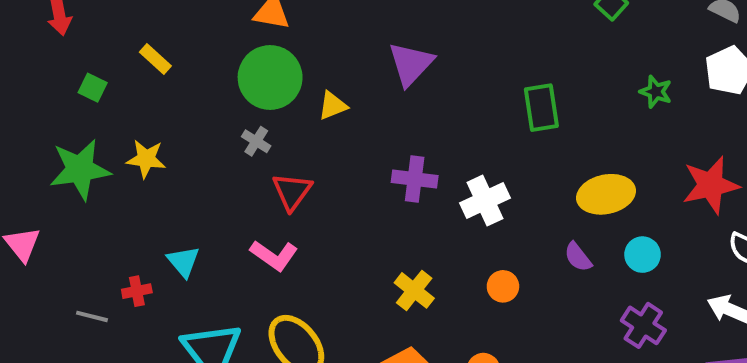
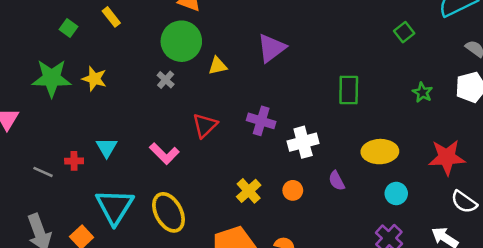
red triangle: (292, 191) -> (205, 125), moved
purple semicircle: (578, 257) -> (337, 181), moved
orange circle: (503, 286) -> (293, 190), moved

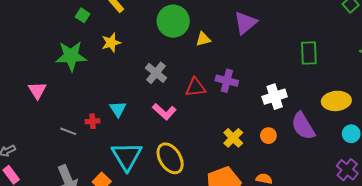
yellow star: (94, 79) -> (111, 43), moved, turned -30
gray cross: (166, 80) -> (156, 73), moved, size x1.5
purple cross: (261, 121) -> (227, 81), moved
red triangle: (205, 125) -> (196, 87), turned 40
purple semicircle: (337, 181) -> (303, 126), size x1.8

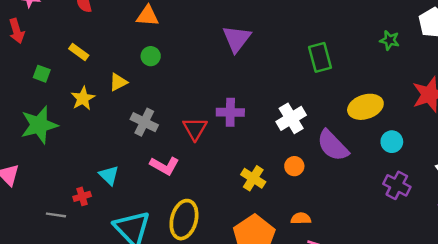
green circle: (173, 21) -> (151, 56), size x0.5
yellow triangle: (203, 39) -> (118, 82), moved
red triangle: (196, 87) -> (195, 129), turned -40
yellow ellipse: (170, 158) -> (184, 220), turned 60

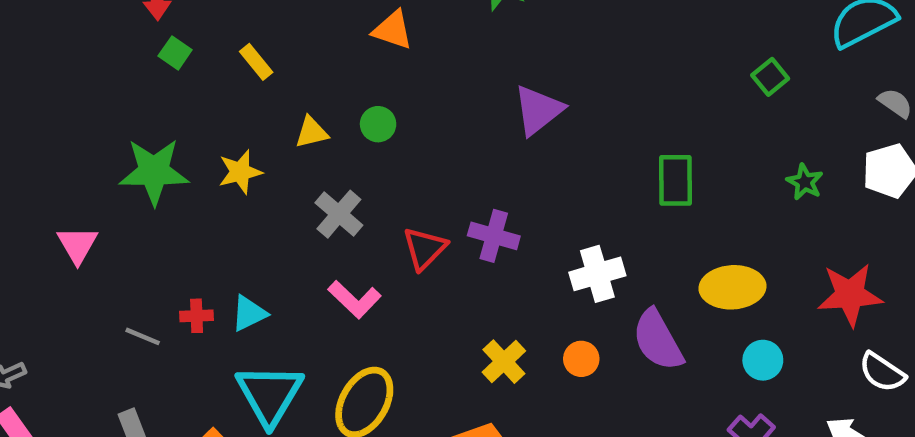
green circle: (151, 56) -> (378, 124), moved
green square: (42, 74) -> (175, 53), moved
yellow star: (83, 98) -> (240, 172), moved
cyan triangle: (109, 175) -> (249, 313), moved, turned 35

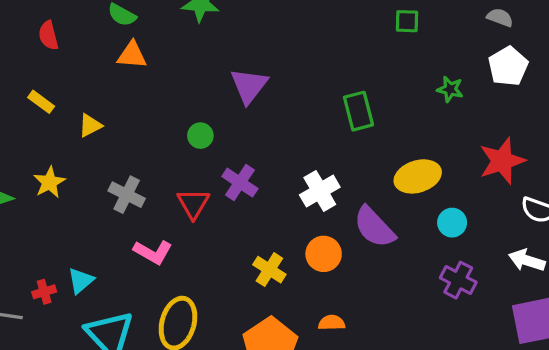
green square: (770, 77) -> (407, 21), turned -35
green circle: (378, 124) -> (200, 136), moved
yellow triangle: (312, 132) -> (90, 125), moved
purple cross: (494, 236) -> (240, 183), turned 32
orange circle: (581, 359) -> (324, 254), size x1.4

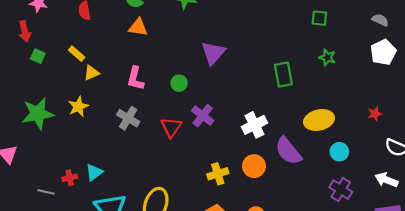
green star: (450, 89) -> (327, 57), moved
yellow triangle: (90, 125) -> (91, 73), moved
red star: (502, 161) -> (375, 114), size x0.5
pink L-shape: (153, 252) -> (135, 79), moved, turned 70
yellow cross: (269, 270) -> (218, 174), turned 36

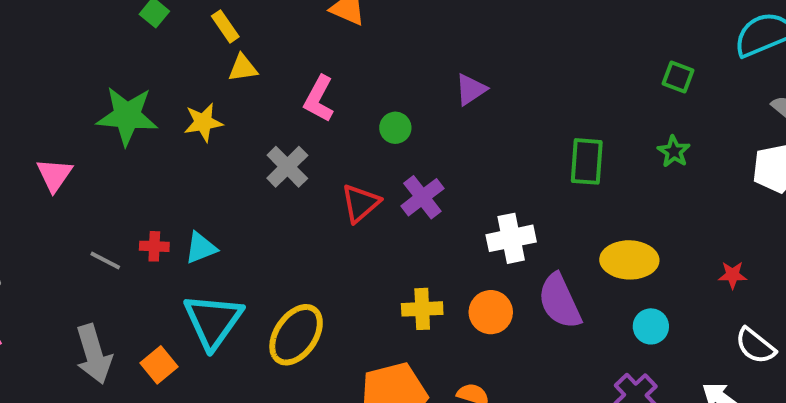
purple triangle: (213, 53) -> (471, 89), size x0.7

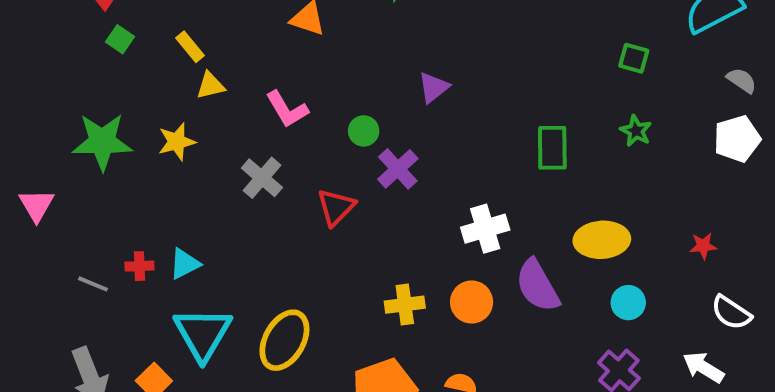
pink L-shape: (319, 99) -> (287, 109), turned -54
purple cross: (422, 197) -> (398, 169), moved

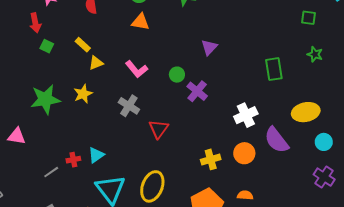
pink triangle: (37, 205) -> (17, 136), turned -42
red triangle: (336, 207) -> (159, 129), moved
gray line: (93, 284) -> (51, 172), turned -49

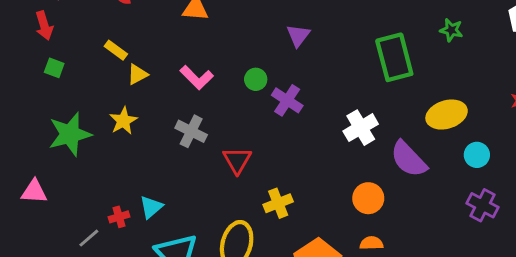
green square: (47, 46) -> (54, 68), moved
green rectangle: (274, 69) -> (394, 57), size x1.4
orange circle: (244, 153) -> (368, 198), moved
yellow cross: (211, 159) -> (278, 203), moved

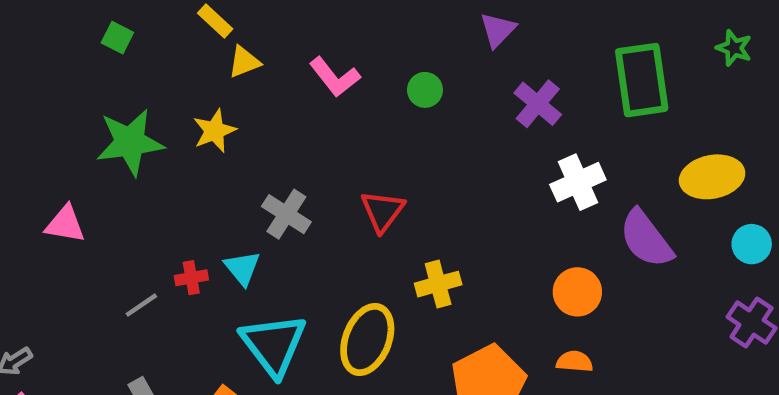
purple cross: (287, 100) -> (538, 104), moved
gray cross: (191, 131) -> (286, 214), moved
cyan triangle: (151, 207) -> (242, 268), turned -35

